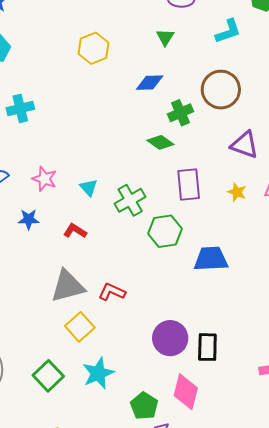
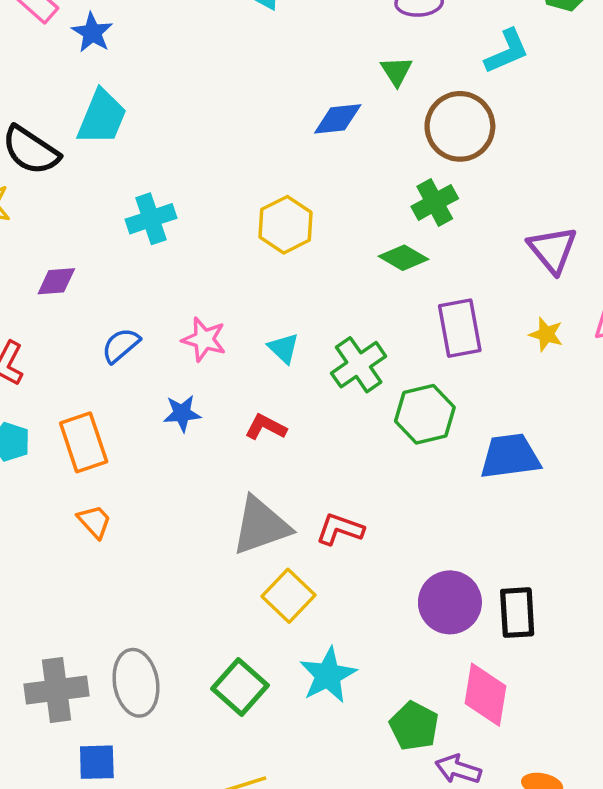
yellow hexagon: (94, 48) -> (286, 225), moved
blue diamond: (150, 83) -> (338, 119), moved
brown circle: (221, 90) -> (460, 126), moved
purple triangle: (244, 145) -> (553, 250), turned 36

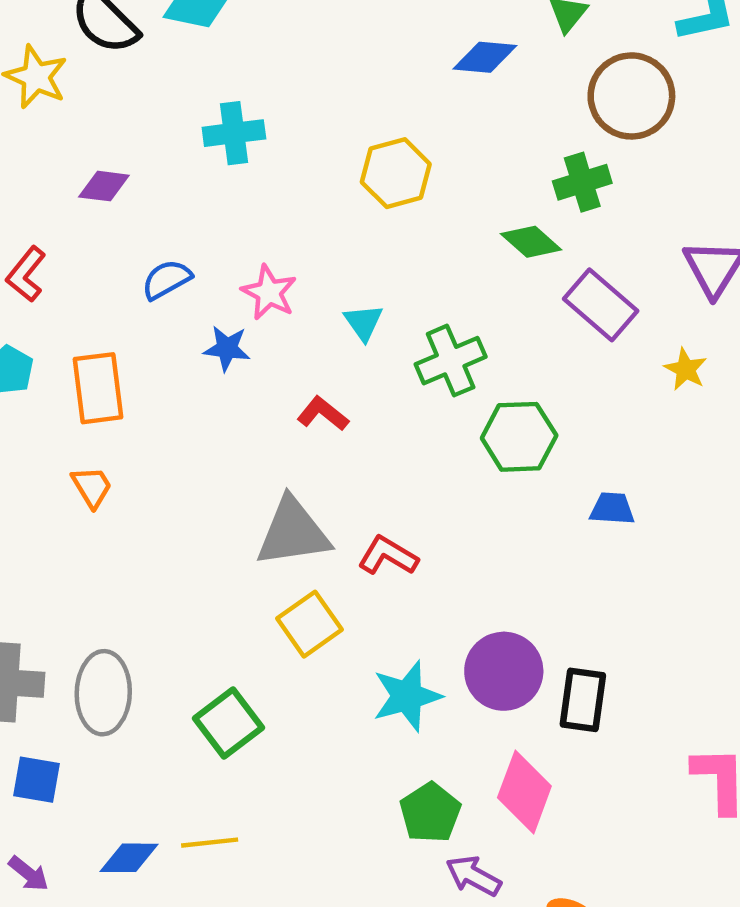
purple rectangle: (460, 328) -> (601, 305), moved, turned -50
blue star: (182, 413) -> (227, 348), moved
blue trapezoid: (510, 456) -> (612, 509), size x0.6
cyan star: (328, 675) -> (407, 696), moved

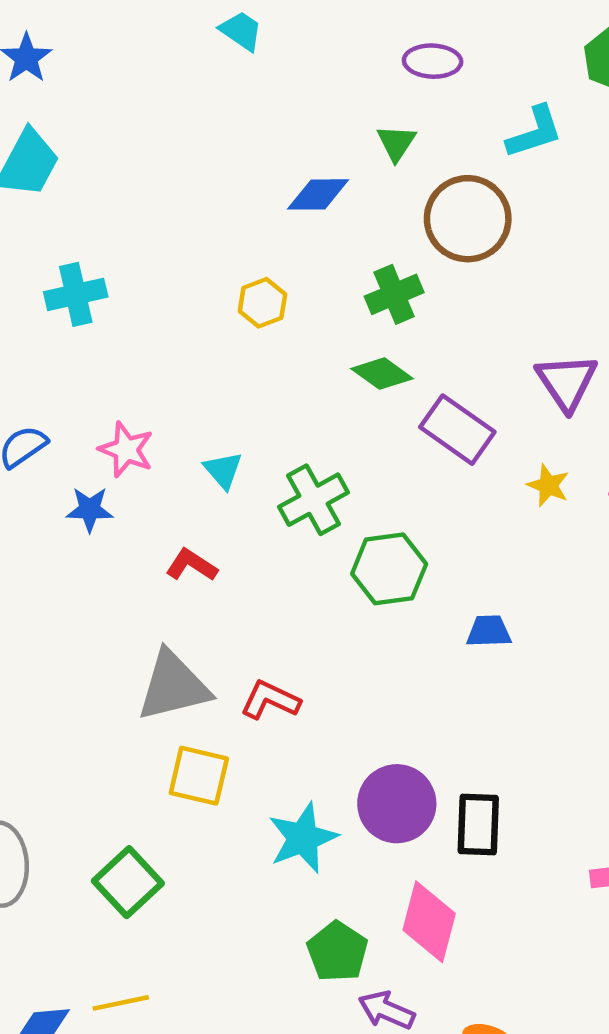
yellow hexagon: (396, 173) -> (262, 303), moved, size x0.7
green cross: (582, 182) -> (394, 294), moved
yellow square: (309, 624) -> (199, 776), turned -36

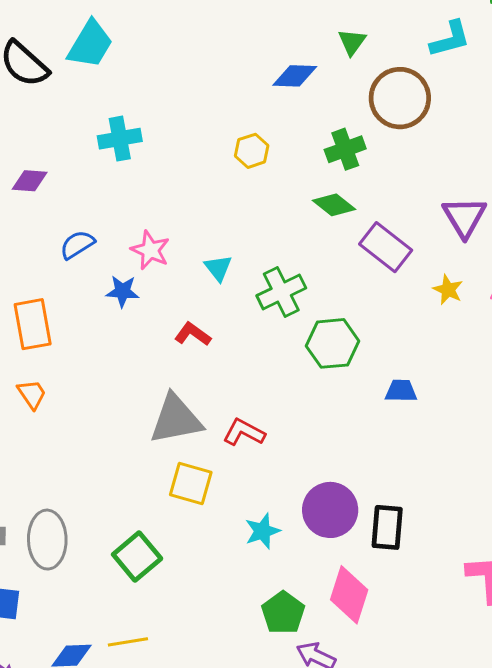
cyan star: (303, 838) -> (262, 531), size x0.7

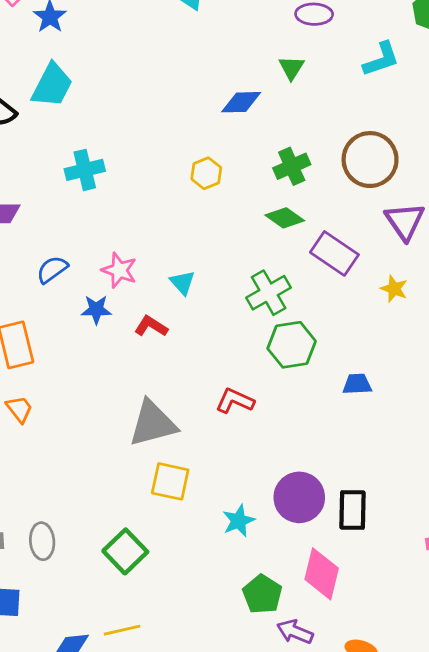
brown circle: (400, 98) -> (370, 160), moved
green cross: (281, 292) -> (269, 293), moved
red L-shape: (193, 334) -> (151, 326), moved
red L-shape: (244, 432) -> (235, 401), moved
gray ellipse: (47, 540) -> (42, 541), size x0.7

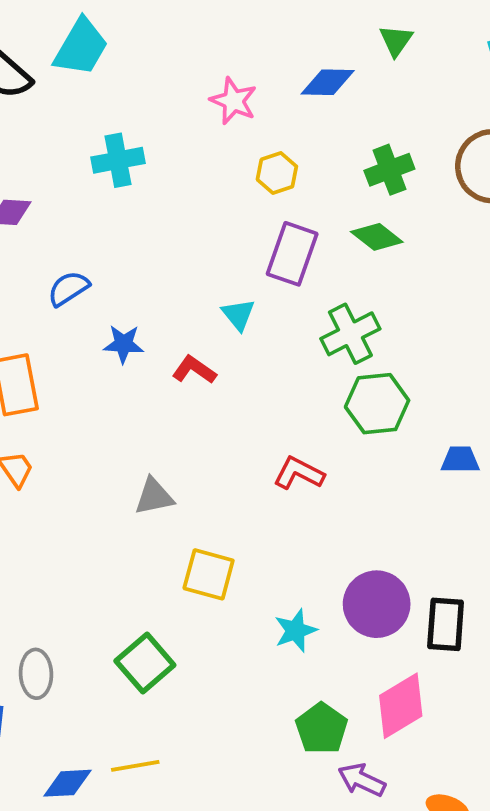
purple rectangle: (334, 253) -> (292, 254), moved, turned 72
pink star: (119, 270) -> (234, 101), moved
gray triangle: (153, 423) -> (154, 496), moved, size x0.6
gray ellipse: (42, 541) -> (36, 674), moved
pink diamond: (322, 574) -> (401, 706), turned 42

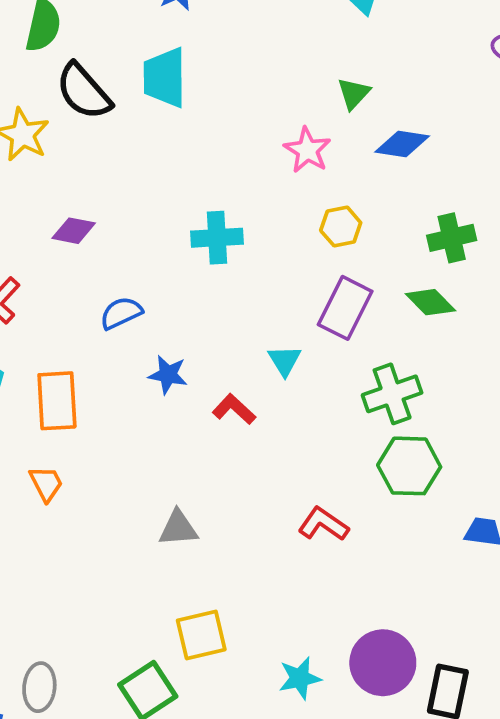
green triangle: (396, 41) -> (354, 93), moved
cyan trapezoid: (81, 47) -> (165, 78), turned 142
cyan cross: (118, 160) -> (217, 238), moved
yellow square: (209, 574) -> (201, 635), moved, turned -36

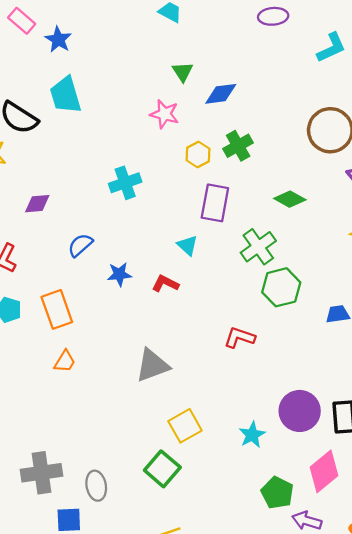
green cross: (452, 238) -> (238, 146), moved
green diamond: (430, 302) -> (290, 199), moved
orange trapezoid: (46, 484) -> (65, 361), turned 75
gray triangle: (178, 528) -> (152, 365), size x1.4

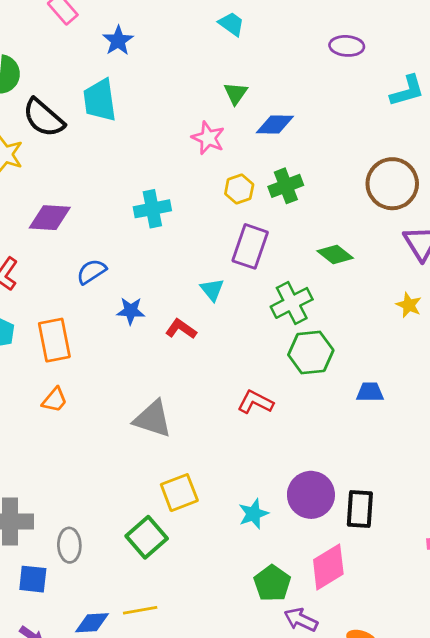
blue star: (58, 40) -> (118, 41), moved
purple diamond: (37, 204) -> (50, 218), size x1.4
gray triangle: (152, 365) -> (153, 419), turned 30

